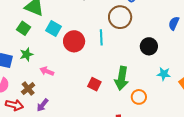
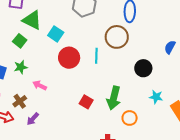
cyan square: (54, 28) -> (56, 34), moved

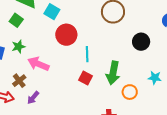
cyan line: (96, 56) -> (87, 54), moved
pink arrow: (40, 85) -> (38, 64), size x1.5
cyan star: (156, 97) -> (155, 78), moved

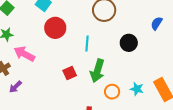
cyan line: (87, 54) -> (87, 44), moved
red square: (86, 78) -> (70, 73), turned 32
cyan star: (155, 78) -> (137, 89), moved

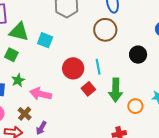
red circle: (55, 28) -> (73, 68), moved
red square: (70, 73) -> (88, 89), moved

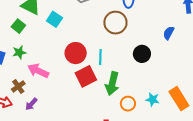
red square: (88, 89) -> (86, 76), size x1.5

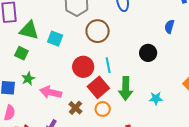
brown circle: (115, 23) -> (98, 31), moved
brown cross: (18, 86) -> (75, 108), moved
cyan star: (153, 99) -> (156, 98), moved
orange circle: (128, 104) -> (103, 109), moved

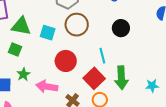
brown circle: (98, 31) -> (77, 25), moved
black circle: (148, 53) -> (121, 28), moved
red circle: (83, 67) -> (66, 61), moved

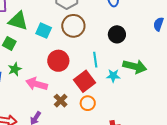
green arrow: (121, 78) -> (135, 66), moved, turned -80
cyan star: (152, 86) -> (113, 76), moved

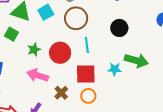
cyan square: (44, 31) -> (46, 12), moved, turned 35
cyan line: (95, 60) -> (87, 45), moved
green star: (15, 69) -> (34, 50), moved
red square: (85, 81) -> (86, 74), turned 35

